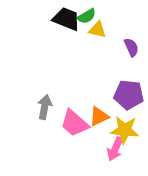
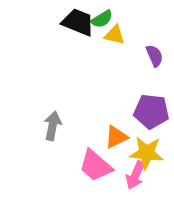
pink trapezoid: (74, 123) -> (96, 166), moved

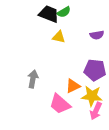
yellow triangle: (115, 35) -> (59, 37), moved
purple semicircle: (155, 56) -> (97, 35), turned 104
pink arrow: (135, 175) -> (96, 111), moved

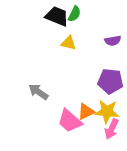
green semicircle: (64, 12) -> (74, 14), turned -32
gray arrow: (33, 79) -> (38, 92), turned -66
orange triangle: (73, 86) -> (86, 112), moved

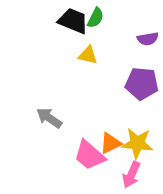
purple semicircle: (113, 41) -> (148, 39), moved
purple pentagon: (110, 81) -> (142, 84), moved
pink arrow: (112, 129) -> (131, 175), moved

